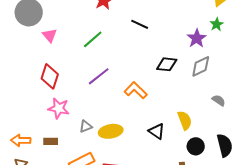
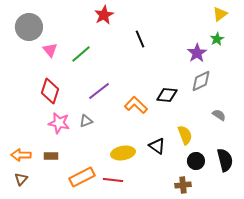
black line: (140, 24) -> (140, 39), turned 42
green line: (93, 39) -> (81, 54), moved
black diamond: (167, 64) -> (167, 95), moved
gray triangle: (86, 126) -> (86, 121), moved
yellow ellipse: (111, 131) -> (123, 153), moved

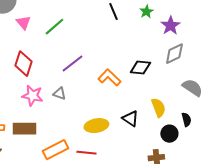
green star: (217, 39) -> (146, 12), moved
gray semicircle: (219, 115) -> (192, 88), size x1.5
gray triangle: (86, 121) -> (59, 94), turned 40
brown rectangle: (51, 156) -> (24, 129), size x1.6
black semicircle: (225, 160) -> (186, 120), moved, size x0.6

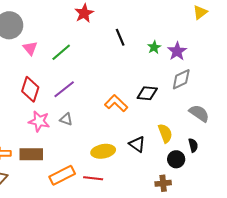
green star: (146, 12) -> (154, 47), moved
purple line: (72, 64) -> (64, 89), moved

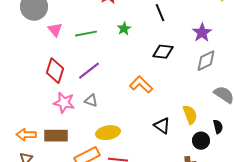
black line: (120, 37) -> (160, 13), moved
green star: (154, 47) -> (124, 29), moved
green line: (61, 52) -> (86, 34), turned 30
black diamond: (147, 93) -> (163, 52), moved
yellow ellipse: (103, 151) -> (108, 133), moved

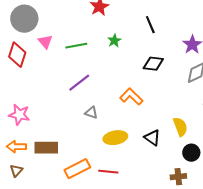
red diamond: (55, 71) -> (17, 55), moved
gray triangle: (91, 101) -> (91, 113), moved
pink star: (64, 103) -> (19, 115), moved
yellow ellipse: (108, 133) -> (115, 138), moved

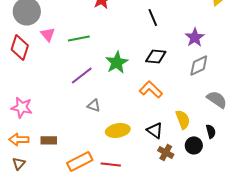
green star: (114, 41) -> (117, 62), moved, size x1.6
orange L-shape: (131, 97) -> (151, 89), moved
brown rectangle: (46, 148) -> (49, 140), size x0.7
brown cross: (178, 177) -> (166, 152), moved, turned 35

